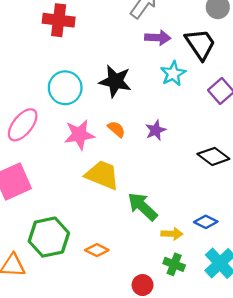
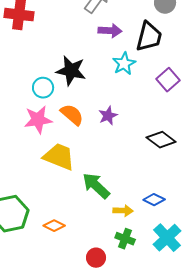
black trapezoid: (200, 44) -> (149, 37), turned 48
cyan circle: (65, 88) -> (43, 88), moved, size x0.7
orange semicircle: (116, 129) -> (72, 115), size x1.4

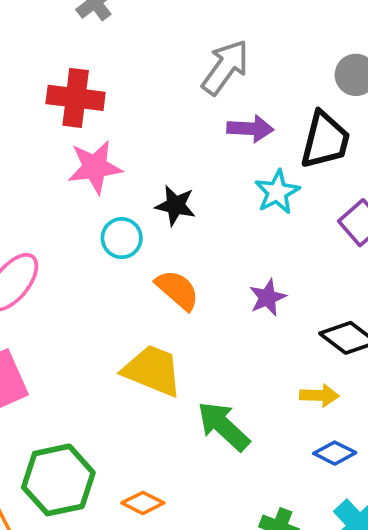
black star: (71, 71) -> (175, 205), size x0.7
purple star: (108, 116) -> (268, 298), moved
pink star: (38, 120) -> (95, 167), moved
yellow arrow: (123, 211) -> (319, 395), moved

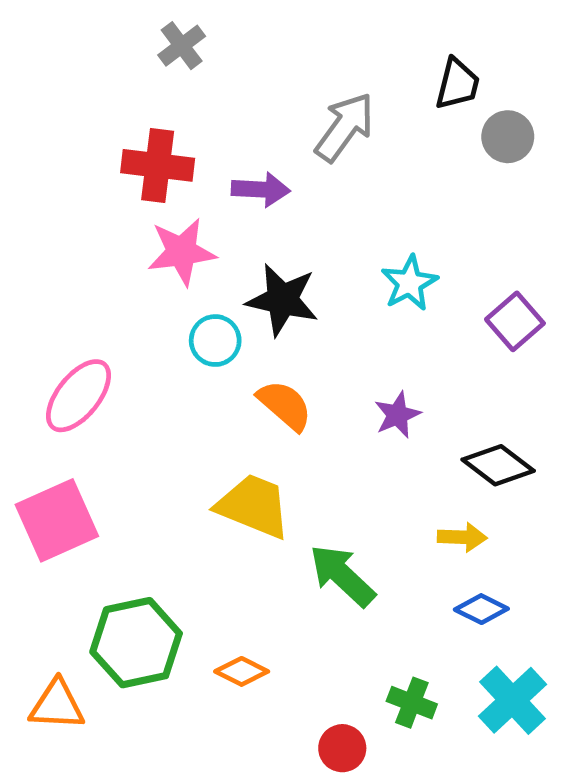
purple arrow: (250, 129) -> (261, 189), moved
black trapezoid: (325, 140) -> (457, 84), moved, size x0.7
black star: (175, 205) -> (282, 300), size x1.4

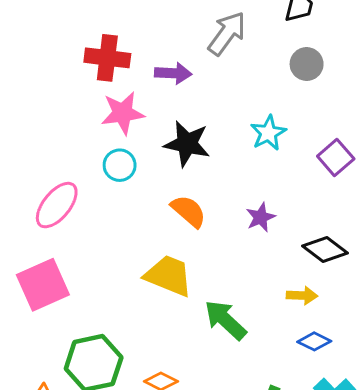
gray circle: (508, 137) -> (307, 64), moved
cyan circle: (215, 341) -> (120, 165), moved

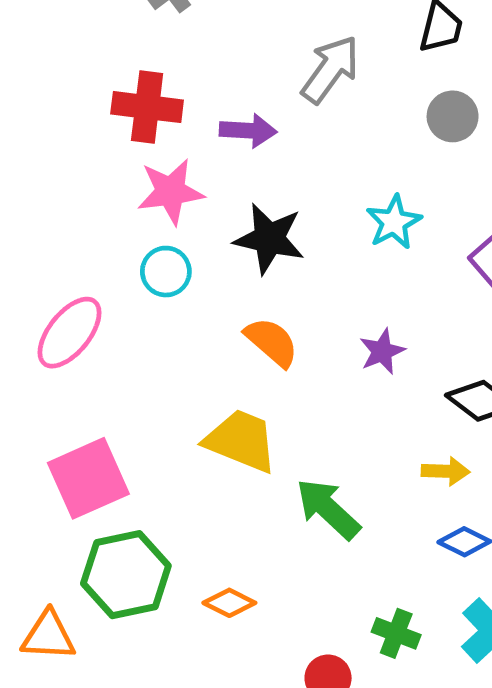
pink square: (43, 285) -> (88, 478), moved

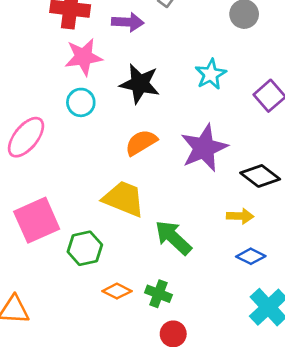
orange semicircle: (272, 342) -> (141, 143), turned -72
purple star: (382, 351) -> (204, 148), size x1.8
green hexagon: (126, 575) -> (85, 248), moved, size x0.7
green cross: (396, 633) -> (158, 294), moved

